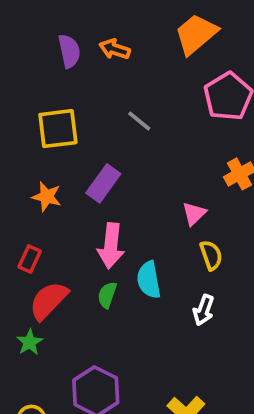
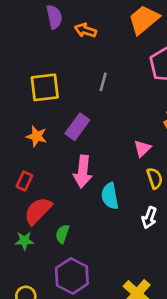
purple semicircle: (69, 51) -> (54, 17), moved
gray line: (139, 121) -> (103, 82), turned 66
green semicircle: (107, 295) -> (62, 234), moved
green star: (30, 342) -> (24, 241), turned 30

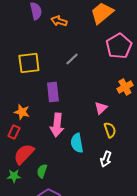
gray line: (103, 82) -> (72, 59), turned 32
purple rectangle: (77, 127) -> (53, 92), turned -42
orange star: (37, 136) -> (22, 112), moved

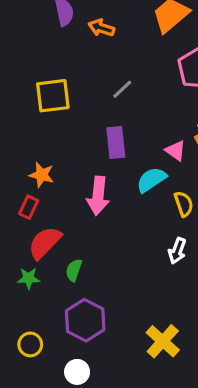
purple rectangle: (53, 92) -> (116, 143), moved
pink triangle: (101, 108) -> (176, 151), moved, turned -40
cyan semicircle: (77, 143) -> (151, 180), moved, turned 66

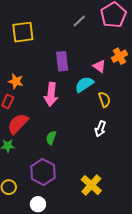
gray line: (122, 89) -> (79, 21), moved
green semicircle: (74, 270) -> (51, 138), moved

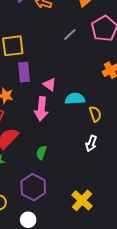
purple rectangle: (62, 61) -> (24, 72), moved
pink triangle: (99, 66) -> (49, 84), moved
cyan semicircle: (84, 84) -> (75, 99), turned 30

